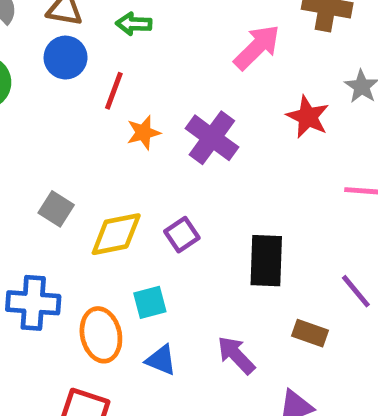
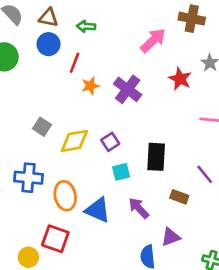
cyan square: (150, 302) -> (121, 172), moved
blue triangle: (161, 360) -> (98, 210), size x1.5

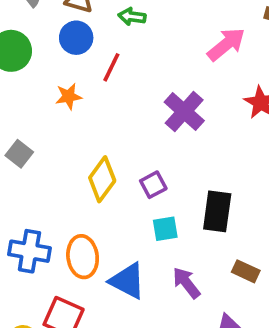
orange star: (90, 86) -> (69, 96), moved
gray square: (42, 127) -> (19, 154), moved
yellow diamond: (74, 141) -> (102, 179), turned -48
blue cross: (29, 178) -> (29, 251), moved

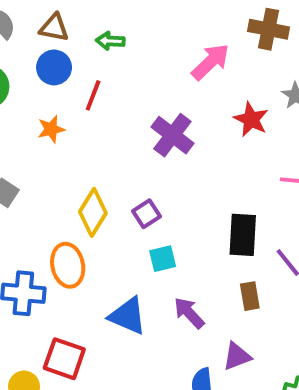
black rectangle: (217, 211) -> (243, 235), moved
orange ellipse: (83, 257) -> (68, 265), moved
brown rectangle: (246, 271) -> (250, 296), turned 60

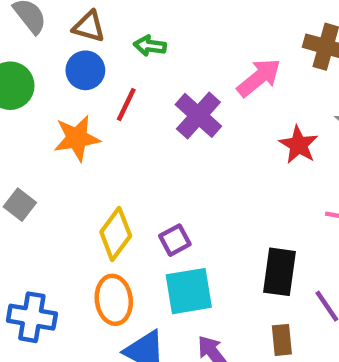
orange star: (51, 129) -> (77, 138), size x1.5
purple cross: (172, 135) -> (198, 115), moved
cyan square: (163, 259) -> (189, 291), size x1.6
orange ellipse: (68, 265) -> (114, 300), moved

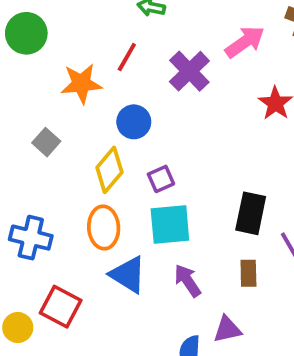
blue circle: (85, 70) -> (134, 122), moved
gray square: (20, 205) -> (46, 142), moved

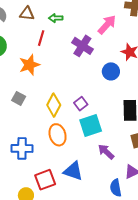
red line: (127, 57) -> (41, 38), moved
blue circle: (134, 122) -> (111, 71), moved
blue triangle: (128, 275) -> (73, 171), moved
red square: (61, 307) -> (45, 180), turned -35

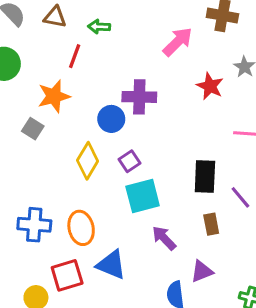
purple cross: (82, 46) -> (139, 97), moved, turned -35
blue circle: (111, 71) -> (111, 119), moved
gray square: (19, 98) -> (33, 129), moved
orange ellipse: (58, 135) -> (81, 228), moved

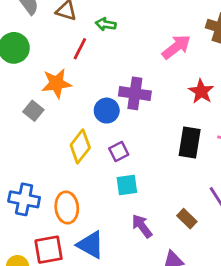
black rectangle: (205, 176) -> (190, 143), moved
cyan square: (143, 196) -> (127, 185), size x0.7
brown rectangle: (211, 224) -> (187, 219), turned -42

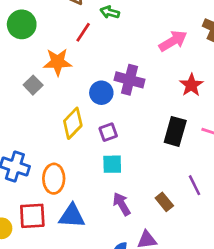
blue triangle: (91, 245) -> (72, 216), turned -32

